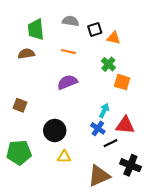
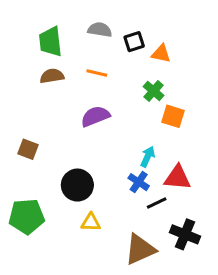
brown semicircle: (26, 54) -> (52, 76), moved

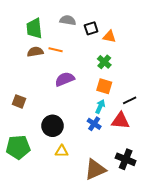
orange line: (97, 73) -> (56, 50), moved
orange square: (173, 116) -> (104, 86), moved
black line: (157, 203) -> (130, 100), moved

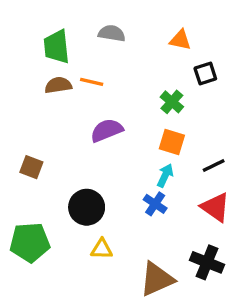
black square: (91, 28) -> (205, 73), moved
orange triangle: (109, 37) -> (180, 40), moved
red triangle: (121, 121) -> (215, 207), moved, turned 30

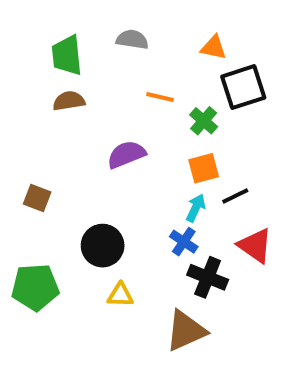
black square: (205, 73) -> (243, 87), size x1.6
orange line: (92, 82) -> (160, 97), moved
orange square: (172, 142) -> (204, 168), turned -32
black line: (214, 165) -> (235, 196), moved
black cross: (207, 262) -> (208, 277), moved

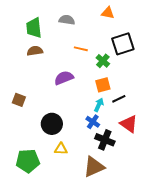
orange triangle: (214, 47) -> (108, 13), moved
green pentagon: (35, 287) -> (28, 161), moved

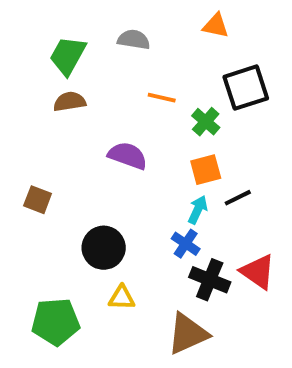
green trapezoid: (34, 28) -> (68, 56), turned 35
purple semicircle: (64, 78) -> (128, 156), turned 42
red triangle: (129, 124) -> (258, 272), moved

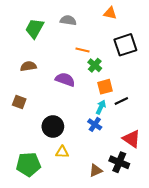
brown semicircle: (70, 102) -> (28, 66), moved
green cross: (206, 122) -> (95, 65), moved
black cross: (210, 280) -> (119, 162), moved
brown triangle: (188, 334) -> (96, 170), size x0.6

